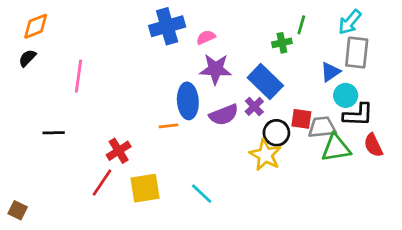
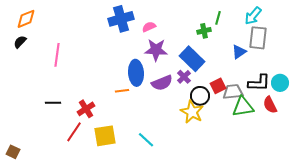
cyan circle: (346, 95) -> (280, 83), moved
red square: (301, 119) -> (218, 86), turned -35
black line: (54, 133) -> (53, 103), moved

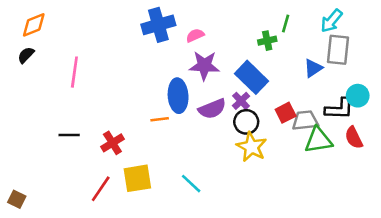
cyan circle: (280, 83) -> (358, 96), moved
black circle: (200, 96) -> (246, 122), moved
red line: (74, 132) -> (101, 189), moved

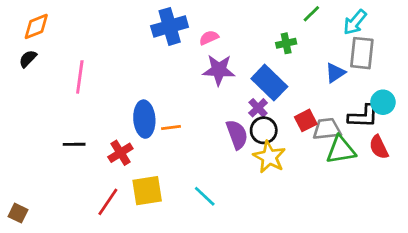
green line: (286, 24) -> (311, 14), moved, turned 30
blue ellipse: (178, 96) -> (144, 119), moved
purple semicircle: (212, 109) -> (237, 135), moved, turned -88

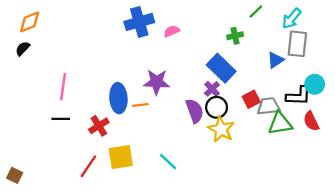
purple star: (219, 70) -> (157, 82), moved
pink line: (80, 77) -> (63, 87), moved

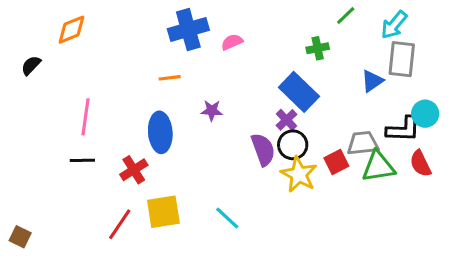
orange diamond: (30, 22) -> (71, 30), moved
purple star: (157, 82) -> (212, 111), size x0.6
red square: (251, 99) -> (336, 162), moved
orange line: (140, 105) -> (170, 78), moved

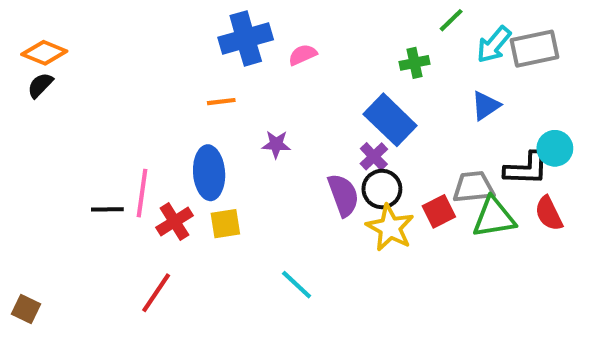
cyan arrow: (394, 25) -> (494, 45), moved
orange diamond: (71, 30) -> (44, 53), moved, turned 44
gray rectangle: (402, 59) -> (535, 49), moved, turned 72
pink line: (86, 117) -> (142, 193), moved
yellow square: (163, 212) -> (225, 224), moved, size x0.7

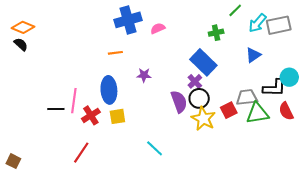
black semicircle: (40, 85) -> (21, 44), turned 88

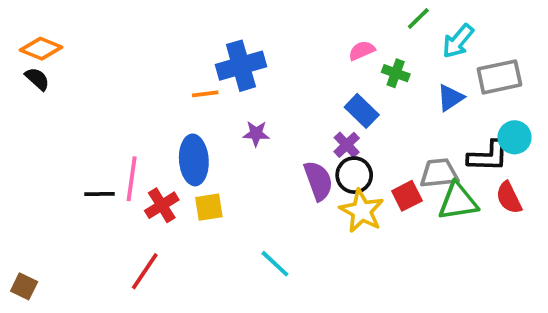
blue cross: (128, 20) -> (241, 66), moved
gray rectangle: (279, 25) -> (499, 77), moved
pink semicircle: (158, 28) -> (362, 51), moved
green cross: (216, 33) -> (396, 73), moved, turned 32
blue rectangle: (203, 62) -> (362, 111), size x0.7

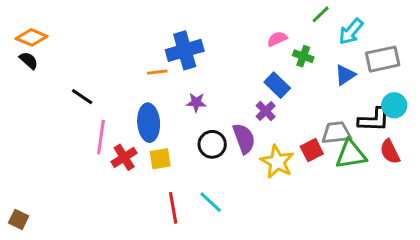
black circle: (354, 175) -> (212, 144), moved
black line: (100, 194) -> (82, 97), moved, turned 35
red line: (145, 271) -> (173, 208), moved, turned -44

